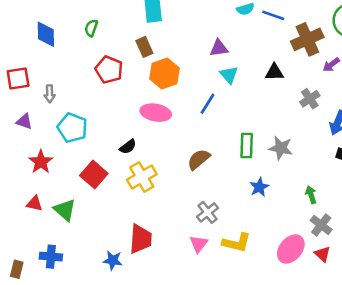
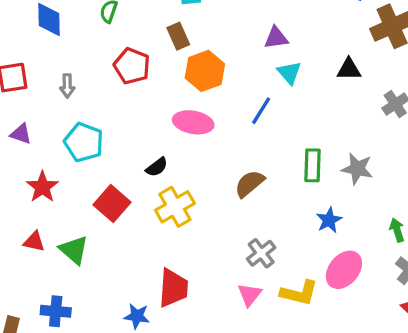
gray arrow: (50, 94) -> (67, 86), moved
pink ellipse: (291, 249) -> (344, 270), moved

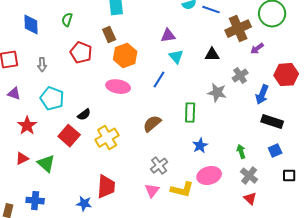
black semicircle: (157, 167) -> (84, 115), moved
gray star: (357, 169) -> (217, 93), moved
red triangle: (34, 242) -> (22, 159), turned -40
pink ellipse: (344, 270) -> (209, 176), turned 35

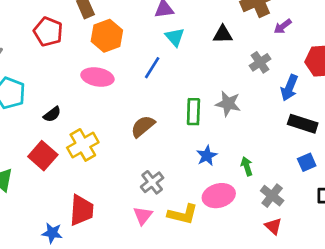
gray star: (217, 93) -> (228, 104), moved
red square: (69, 136) -> (43, 156), moved
green arrow: (241, 152) -> (247, 166), moved

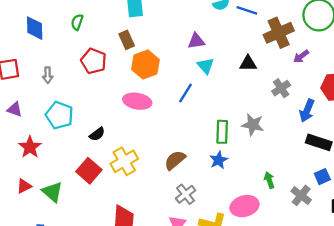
brown semicircle: (143, 126) -> (175, 160), moved
blue star: (207, 156) -> (219, 160), moved
gray cross: (272, 196) -> (301, 195), moved

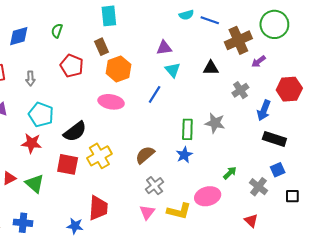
blue diamond: (35, 28) -> (19, 36), turned 75
black semicircle: (97, 134) -> (75, 132), size x1.6
red star: (30, 147) -> (31, 143), moved, turned -30
red square: (89, 171) -> (68, 164), turned -30
green arrow: (269, 180) -> (230, 173), turned 64

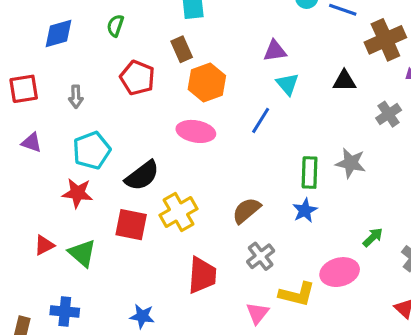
cyan pentagon: (41, 115) -> (92, 150), turned 30
red trapezoid: (98, 208) -> (202, 275), moved
pink triangle: (147, 212) -> (257, 313), moved

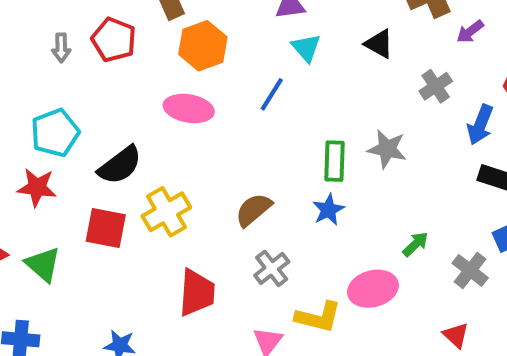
black triangle: (344, 81) -> (379, 44), turned 30
gray arrow: (76, 97) -> (61, 48), moved

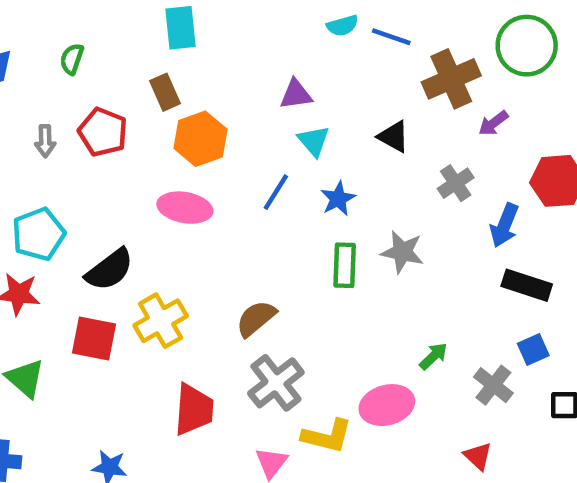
blue star: (328, 210) -> (338, 199), moved
gray cross: (272, 268) -> (276, 383), size x1.4

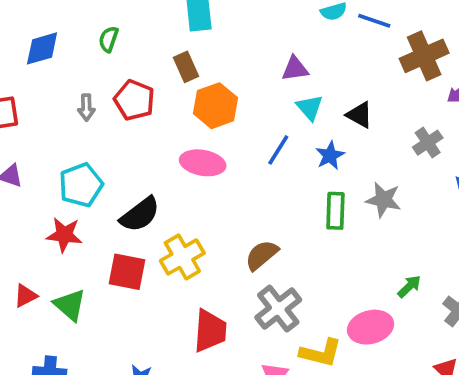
black triangle: (394, 137) -> (359, 115), moved

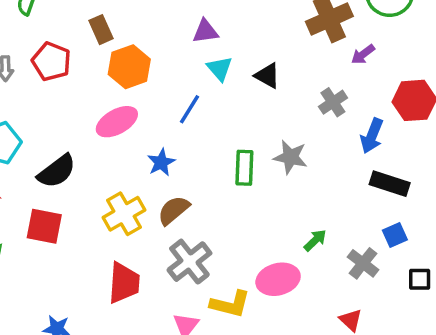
blue star: (330, 155) -> (161, 162), moved
pink ellipse: (203, 163) -> (117, 122), turned -39
yellow cross: (182, 257) -> (124, 214), moved

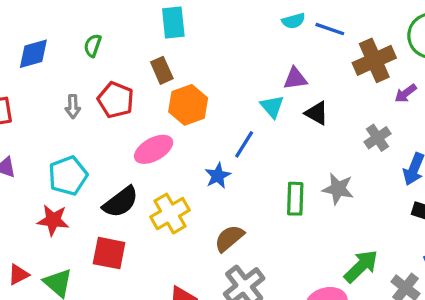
purple triangle: (205, 31) -> (295, 78), moved
pink ellipse: (117, 122) -> (154, 149), moved
blue star: (161, 162) -> (218, 176), moved
yellow cross: (124, 214) -> (170, 214), moved
green arrow: (315, 240) -> (361, 266), size x1.6

